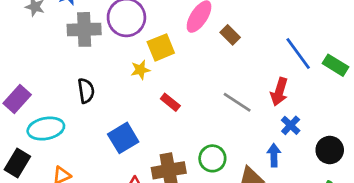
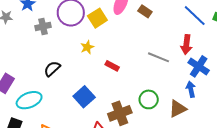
gray cross: (84, 29) -> (43, 26), size x0.7
yellow square: (161, 47) -> (97, 18), moved
black semicircle: (86, 91) -> (52, 69), turned -114
blue cross: (291, 125) -> (199, 66), size x1.5

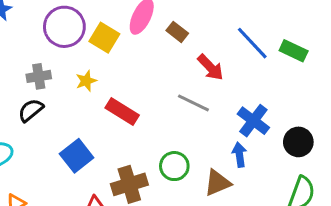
yellow square: (97, 18) -> (104, 38), turned -30
gray cross: (43, 26) -> (39, 76), moved
red arrow: (186, 45) -> (210, 67), moved, turned -54
red rectangle: (112, 66) -> (122, 112), size x1.5

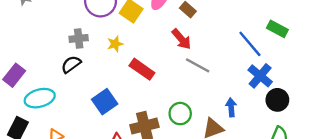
blue line: (252, 43) -> (250, 44), moved
red arrow: (210, 67) -> (181, 39), moved
blue cross: (253, 121) -> (260, 76), moved

